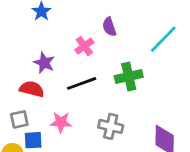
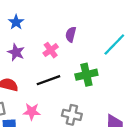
purple semicircle: (109, 27) -> (71, 34), turned 32
purple star: (44, 63) -> (16, 52), moved

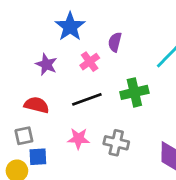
blue star: (16, 22) -> (70, 27), moved, size x1.5
pink star: (32, 112) -> (78, 139), moved

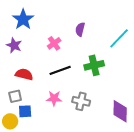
blue star: (70, 27) -> (23, 19), moved
pink cross: (90, 62) -> (54, 43), moved
purple star: (46, 64) -> (14, 45), moved

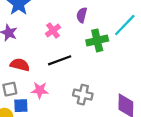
green cross: (94, 65) -> (97, 40), moved
pink star: (54, 98) -> (40, 90), moved

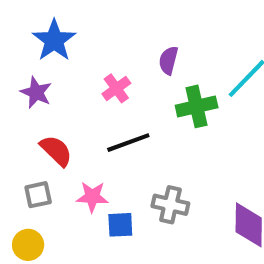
red semicircle: (20, 65) -> (56, 151), turned 30
blue square: (21, 106) -> (120, 225), moved

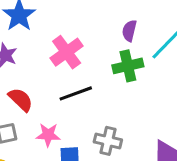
purple semicircle: (168, 60) -> (129, 31), moved
pink cross: (116, 88) -> (67, 52), size x1.5

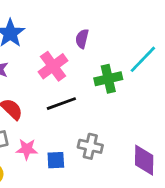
purple semicircle: (129, 31) -> (82, 39), moved
pink star: (48, 135) -> (27, 149), moved

